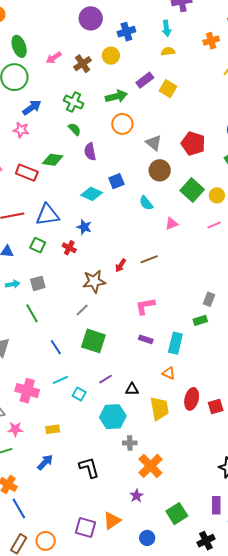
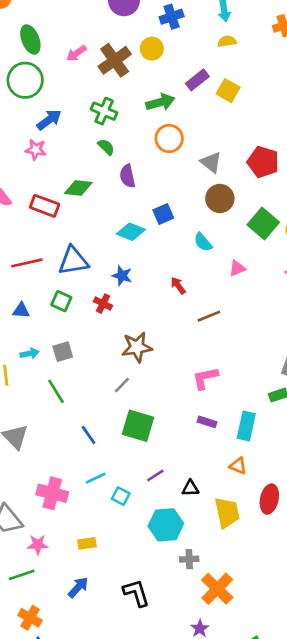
brown cross: (83, 64) -> (115, 60), size x1.4
red arrow: (121, 265) -> (178, 286), moved, turned 112

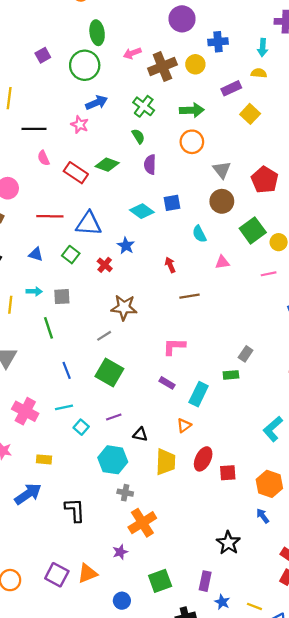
purple rectangle: (197, 80) -> (231, 88), moved
orange triangle: (238, 466) -> (184, 425), turned 48
blue arrow: (78, 587) -> (28, 494), size x1.4

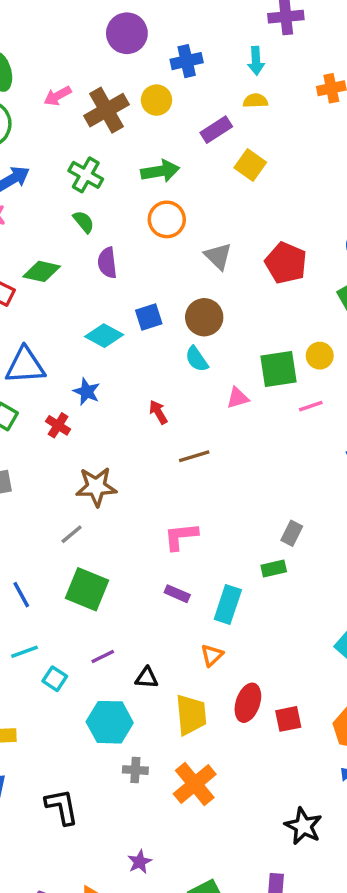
brown circle: (222, 201) -> (204, 317), moved
green square: (253, 230) -> (278, 369), moved, turned 35
orange cross: (142, 523) -> (195, 784), moved

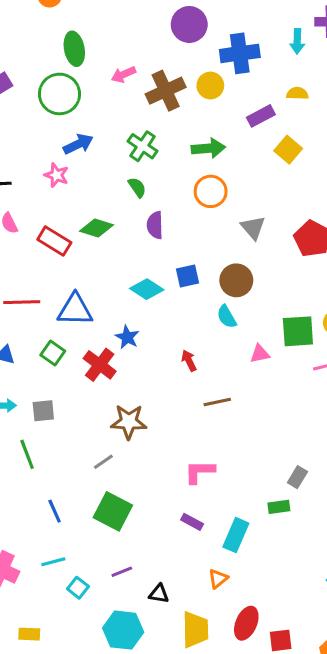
blue cross: (187, 61) -> (240, 53), size x1.4
cyan arrow: (256, 61) -> (297, 41), moved
red cross: (58, 425) -> (100, 365), size x1.5

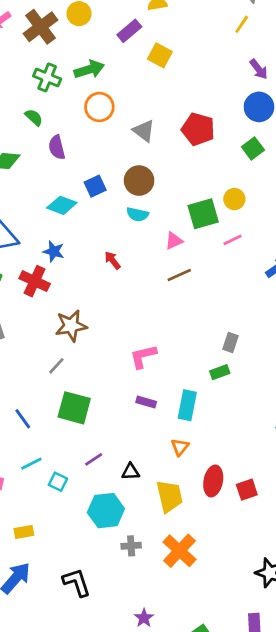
green cross: (143, 146) -> (47, 77), moved
cyan semicircle: (227, 317) -> (137, 214), turned -35
brown line: (217, 402) -> (179, 275), moved

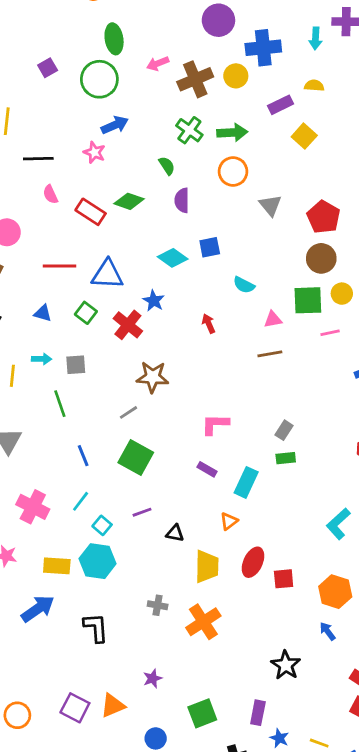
brown circle: (139, 181) -> (321, 258), moved
gray rectangle: (230, 342) -> (284, 430), moved
cyan line: (31, 464) -> (81, 501), turned -40
cyan hexagon: (106, 511) -> (98, 561), moved
yellow rectangle: (24, 532) -> (57, 566), size x1.4

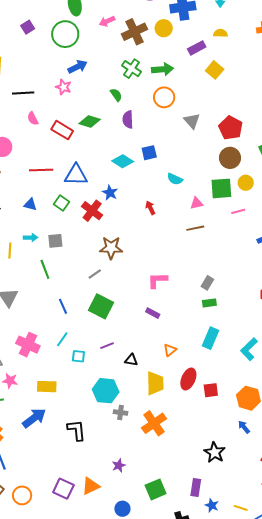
cyan rectangle: (246, 482) -> (211, 338), moved
cyan square: (102, 525) -> (78, 356), turned -32
cyan hexagon: (98, 561) -> (106, 391), moved

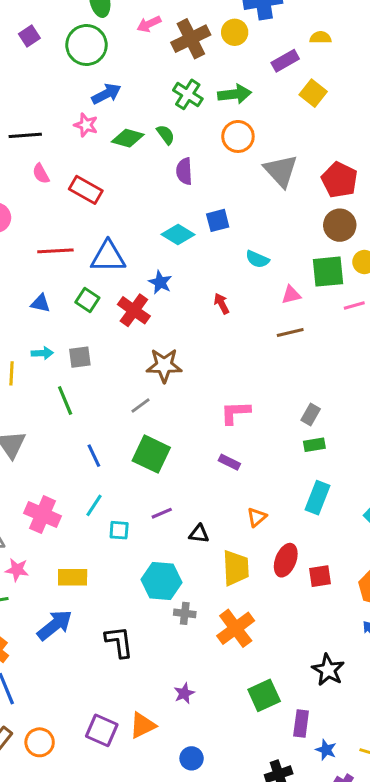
green diamond: (90, 121) -> (128, 138), moved
gray triangle: (192, 121) -> (281, 171), size x1.4
green square: (156, 489) -> (264, 695), moved

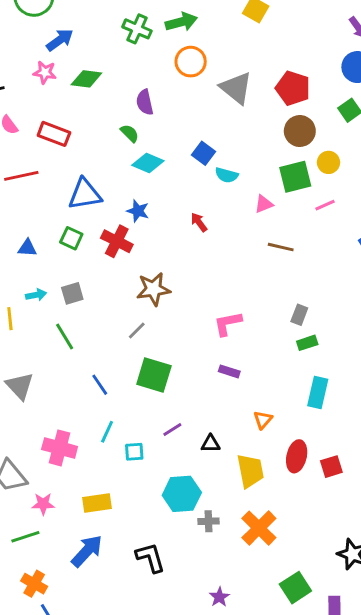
green semicircle: (166, 135) -> (130, 133), moved
blue square: (218, 220) -> (203, 153), moved, turned -30
red line: (55, 251) -> (21, 176), moved
brown line: (290, 332) -> (281, 247), moved, turned 35

